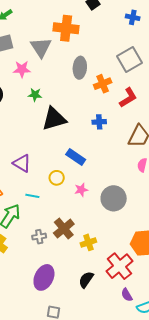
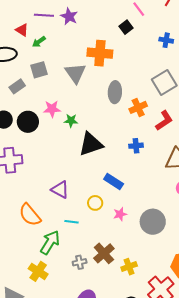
pink star: (22, 69) -> (52, 109), moved

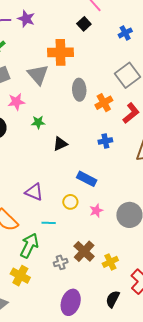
blue cross: (166, 40) -> (125, 33), turned -32
pink star: (52, 109) -> (16, 102), moved
black triangle: (91, 144) -> (60, 144), size x0.6

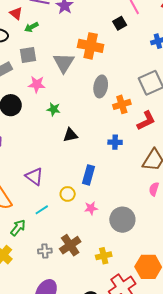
blue rectangle: (87, 179) -> (88, 175), turned 66
cyan line: (49, 223) -> (42, 210), turned -48
green arrow: (29, 246) -> (18, 228), size x0.7
yellow cross: (110, 262) -> (104, 256), moved

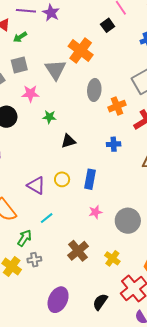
orange cross: (91, 46) -> (81, 51), turned 30
yellow circle: (68, 194) -> (62, 179), moved
gray cross: (45, 251) -> (34, 260), moved
yellow cross: (104, 256) -> (112, 258), turned -35

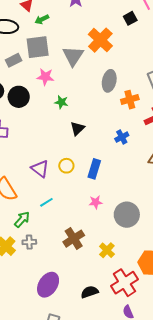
gray square: (19, 65) -> (38, 47), size x1.4
black triangle: (68, 141) -> (77, 128), turned -35
blue cross: (114, 144) -> (122, 137), turned -32
black semicircle: (100, 302) -> (90, 292), turned 30

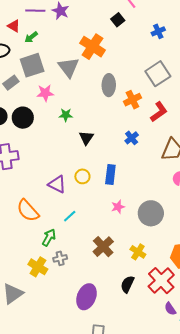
black semicircle: (90, 292) -> (127, 284), moved, turned -36

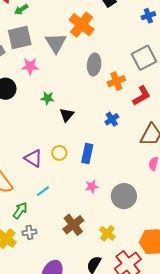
green star: (66, 115) -> (48, 98), moved

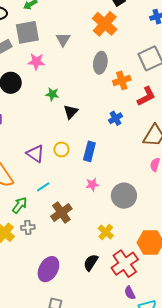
orange cross: (82, 25) -> (105, 24), moved
gray triangle: (56, 43) -> (63, 39), size x0.7
brown cross: (73, 225) -> (61, 213), moved

